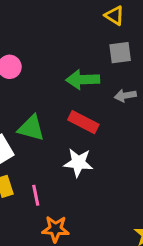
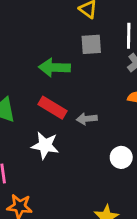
gray arrow: (125, 96) -> (87, 119), moved

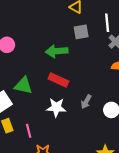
gray arrow: (87, 119) -> (86, 102), moved, turned -48

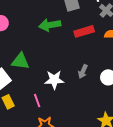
red rectangle: (58, 80) -> (84, 31), moved, turned -36
pink line: (29, 131) -> (37, 101), moved

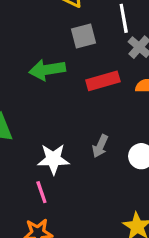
pink line: (37, 101) -> (41, 192), moved

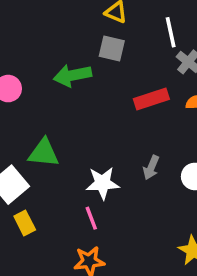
gray square: (84, 36) -> (112, 49), moved, turned 30
green arrow: (47, 70) -> (72, 75), moved

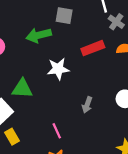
gray arrow: (151, 168) -> (87, 105), moved
white star: (102, 183) -> (58, 69), moved

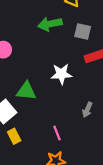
gray square: (64, 16) -> (83, 31), moved
green arrow: (39, 35) -> (50, 24), moved

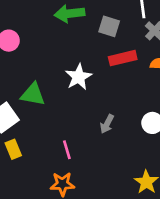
white star: (61, 74) -> (78, 77), turned -30

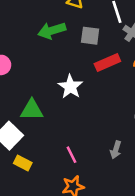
gray arrow: (107, 124) -> (116, 150), moved
yellow rectangle: (13, 149) -> (23, 163), turned -30

